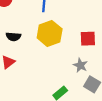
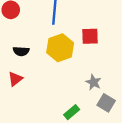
red square: (88, 39) -> (90, 36), moved

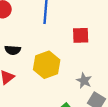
yellow hexagon: (60, 48) -> (47, 65), moved

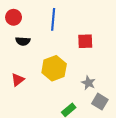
black semicircle: (13, 50) -> (23, 41), moved

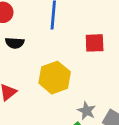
gray star: (88, 83) -> (87, 111), moved

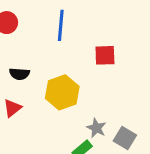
black semicircle: (15, 43) -> (19, 74), moved

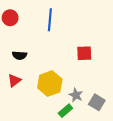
red square: (105, 55) -> (84, 53), moved
yellow hexagon: (62, 92) -> (50, 84), moved

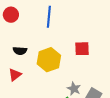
yellow hexagon: (50, 84) -> (49, 60), moved

